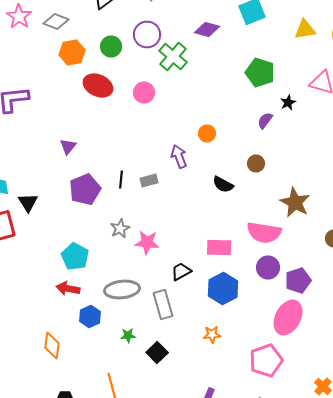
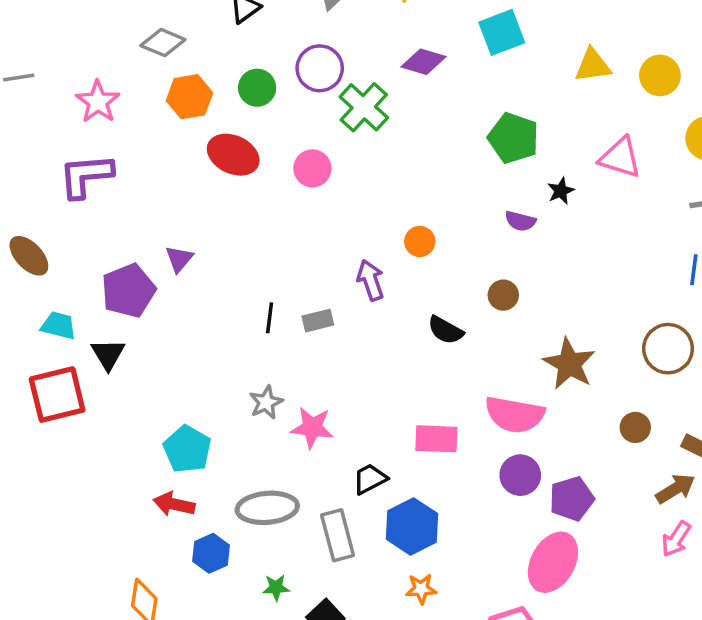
pink star: (19, 16) -> (98, 102), moved
purple semicircle: (265, 120) -> (520, 221), turned -114
purple pentagon: (85, 190) -> (128, 291), moved
blue hexagon: (223, 288) -> (412, 526), moved

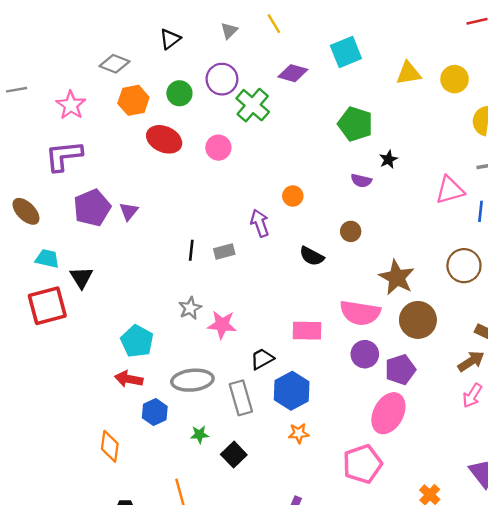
pink triangle: (620, 158) -> (450, 190), moved, turned -32
purple pentagon: (128, 291) -> (92, 208), moved
brown circle: (635, 427) -> (418, 320), moved, size x1.8

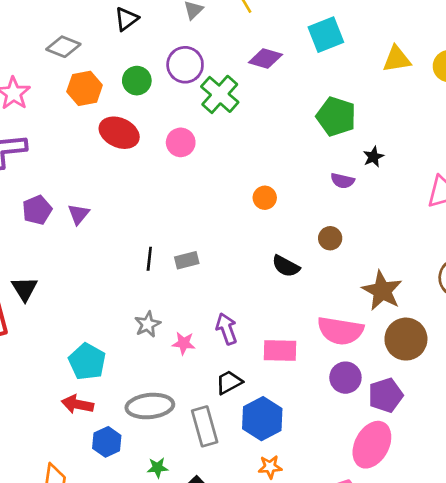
purple pentagon: (92, 208) -> (37, 210), size x0.7
purple arrow: (260, 223) -> (227, 329), moved
pink star: (222, 325) -> (184, 343), size x0.7

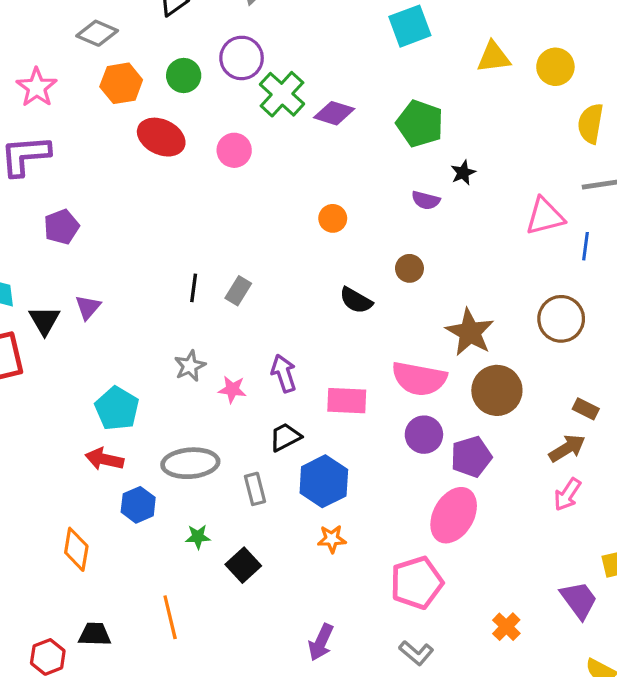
purple diamond: (265, 58) -> (334, 113), moved
purple triangle: (79, 214) -> (88, 307), moved
gray rectangle: (187, 260) -> (238, 291), turned -45
gray rectangle: (205, 426) -> (255, 489), size x0.7

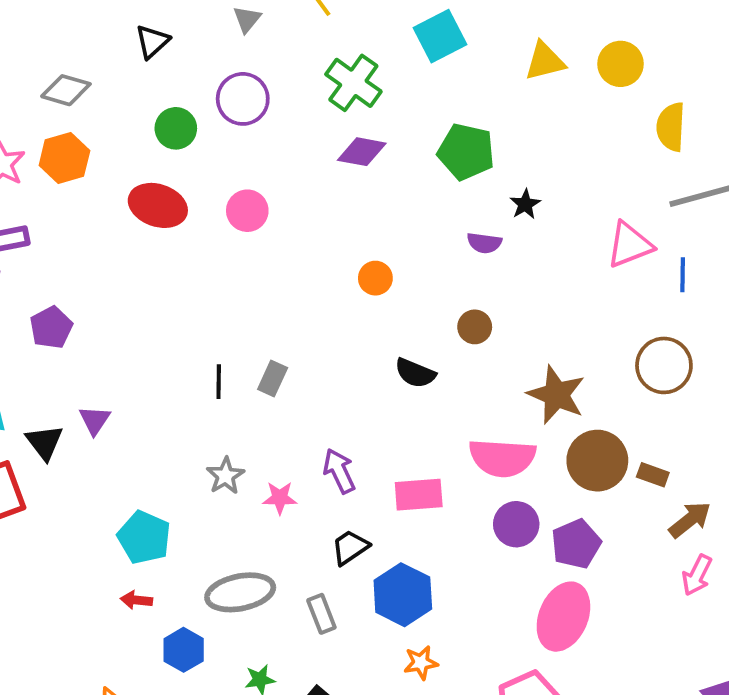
orange hexagon: (121, 83) -> (64, 158), moved
green cross: (282, 94) -> (353, 83), moved
brown rectangle: (586, 409) -> (653, 475), moved
red arrow: (104, 459) -> (136, 600), size x0.7

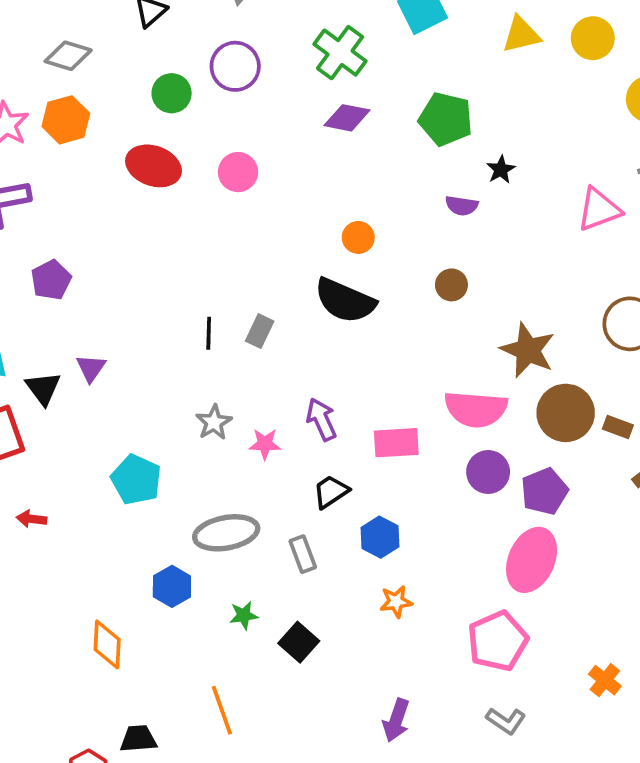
black semicircle: (415, 373) -> (345, 301), moved, size x1.6
blue hexagon: (403, 595) -> (380, 537), size x0.7
red arrow: (136, 600) -> (32, 519), moved

